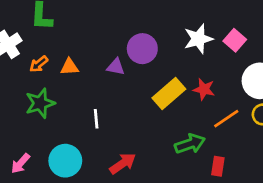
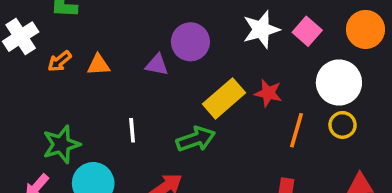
green star: (40, 103) -> (61, 144), moved
orange line: (226, 119) -> (297, 130), turned -40
green arrow: (190, 144) -> (196, 139), moved

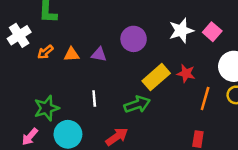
purple triangle: (157, 65) -> (99, 54), moved

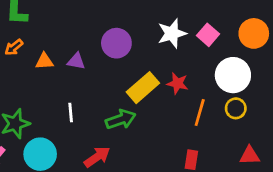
orange arrow: (45, 52) -> (14, 47), moved

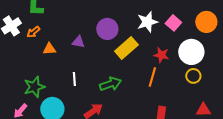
orange triangle: (44, 61) -> (49, 49), moved
red star: (177, 83) -> (161, 55), moved
yellow rectangle: (143, 88) -> (126, 48), moved
orange line: (200, 113) -> (152, 77), moved

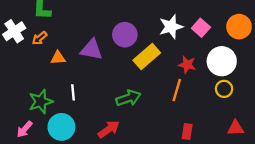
purple triangle: (78, 42) -> (91, 50), size x1.5
white line: (74, 79) -> (73, 92), moved

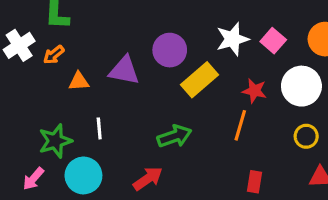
yellow circle: (224, 89) -> (306, 136), moved

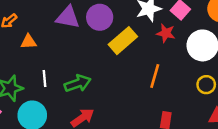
purple triangle: (124, 70) -> (68, 17), moved
red star: (254, 91) -> (166, 33), moved
green arrow: (174, 136) -> (78, 83), moved

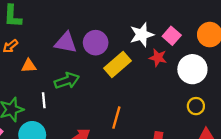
orange line: (155, 76) -> (116, 118), moved
green arrow: (78, 83) -> (67, 81), moved

